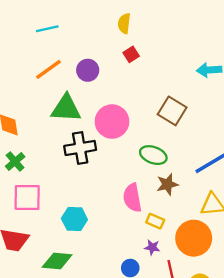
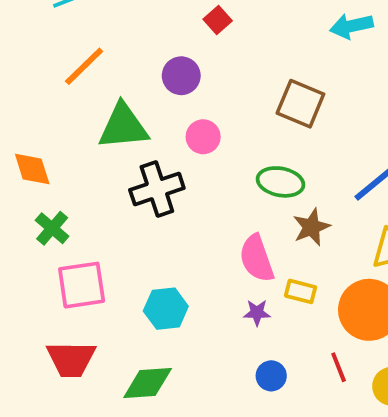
purple circle: (88, 70) -> (181, 76), moved
pink circle: (112, 122) -> (203, 137), size x0.6
purple star: (152, 247) -> (257, 313), moved

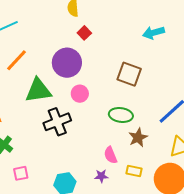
purple circle: (181, 76) -> (67, 63), size x1.5
pink semicircle: (257, 258) -> (110, 155), size x0.7
pink square: (82, 285) -> (21, 173), size x0.6
purple star: (257, 313) -> (101, 176), moved

